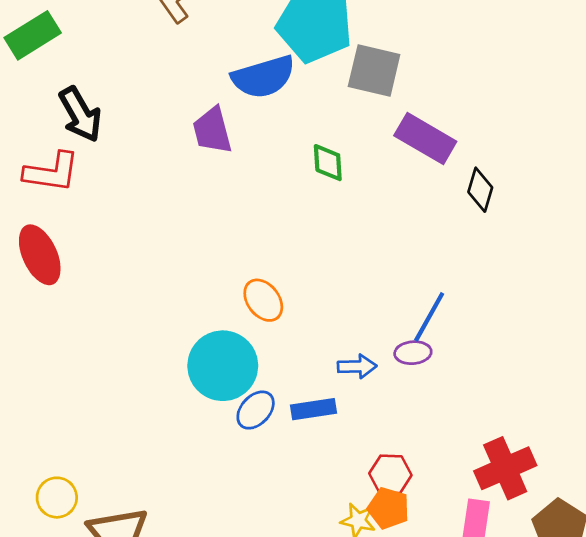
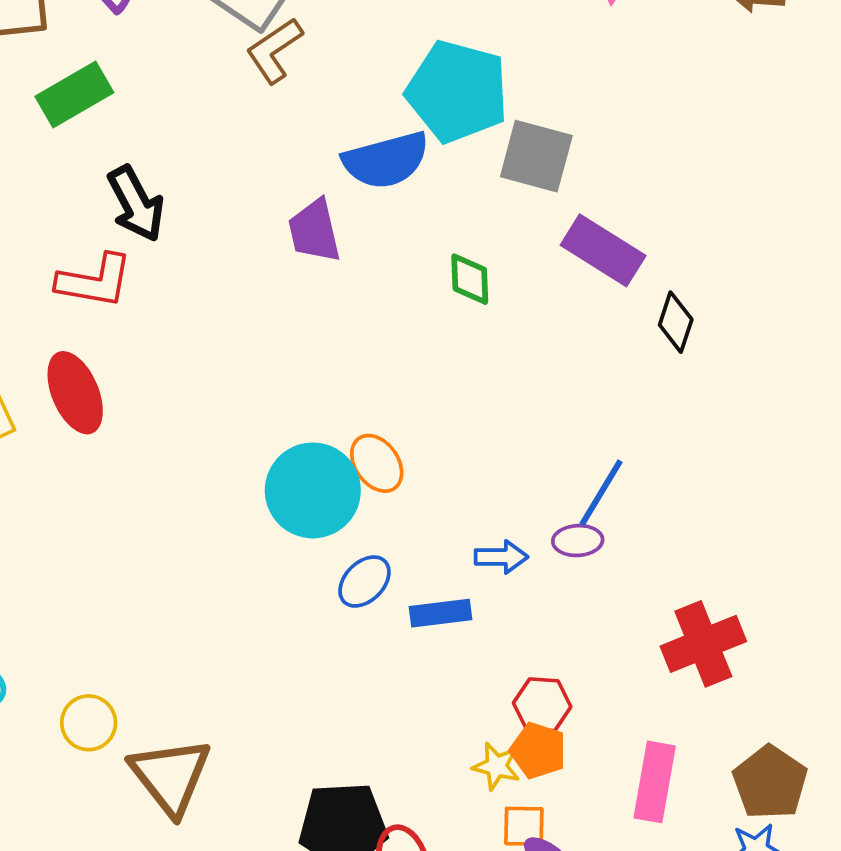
cyan circle: (223, 366) -> (313, 490), moved
blue ellipse: (256, 410) -> (364, 582), moved
red cross: (505, 468) -> (703, 644), moved

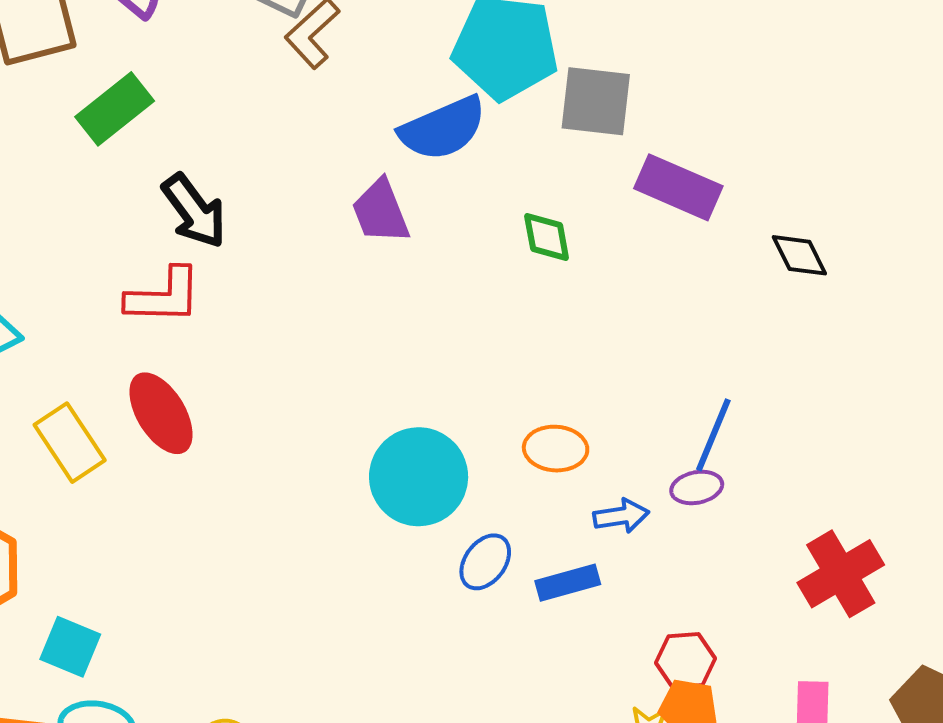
black diamond: (676, 322) -> (799, 255), moved, turned -36
orange ellipse: (377, 463) -> (556, 449), moved, turned -42

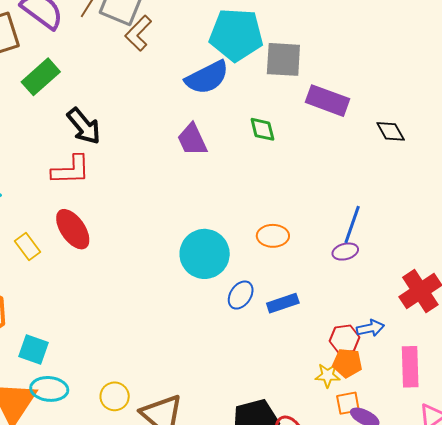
purple trapezoid: (381, 212) -> (192, 140), moved
yellow rectangle: (70, 443) -> (27, 247), size x0.7
blue arrow: (621, 516) -> (370, 328), moved

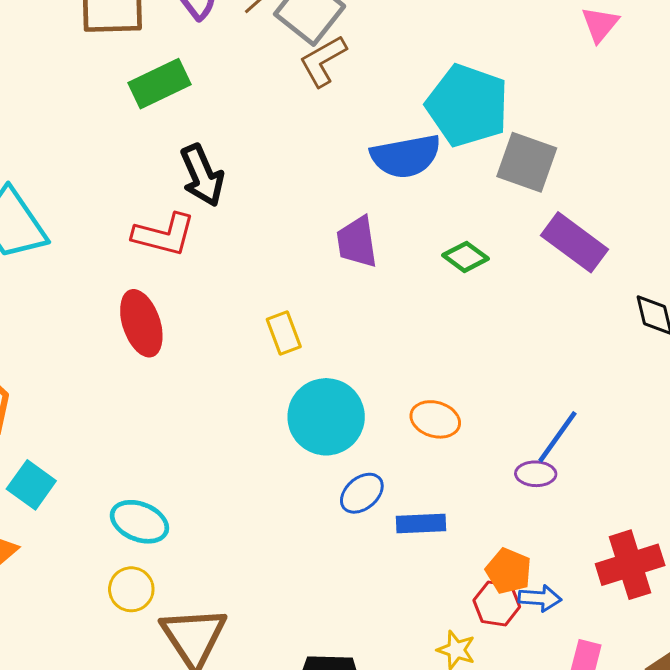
green diamond: (262, 129) -> (466, 257), turned -56
yellow rectangle: (27, 247) -> (284, 333), moved
orange pentagon: (347, 363) -> (508, 571), moved
cyan ellipse: (49, 389) -> (139, 522), moved

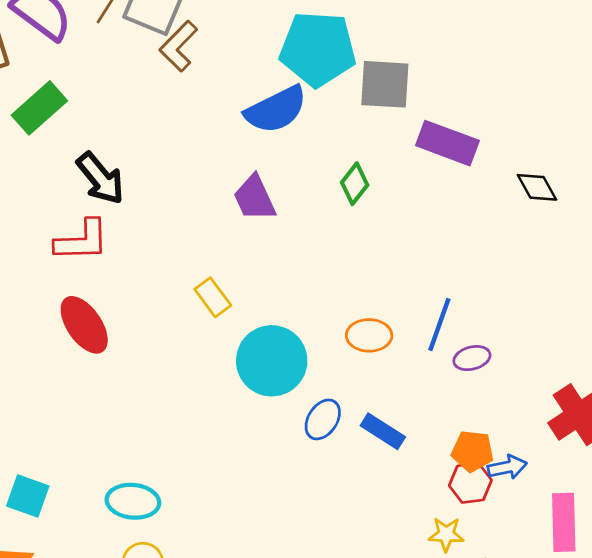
green diamond: (466, 257) -> (355, 184), turned -72
blue line: (558, 437) -> (439, 324), moved
blue rectangle: (421, 523) -> (383, 431), turned 51

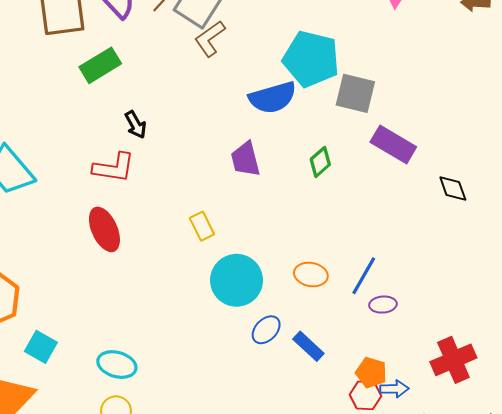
black arrow: (100, 178) -> (136, 125), size x0.7

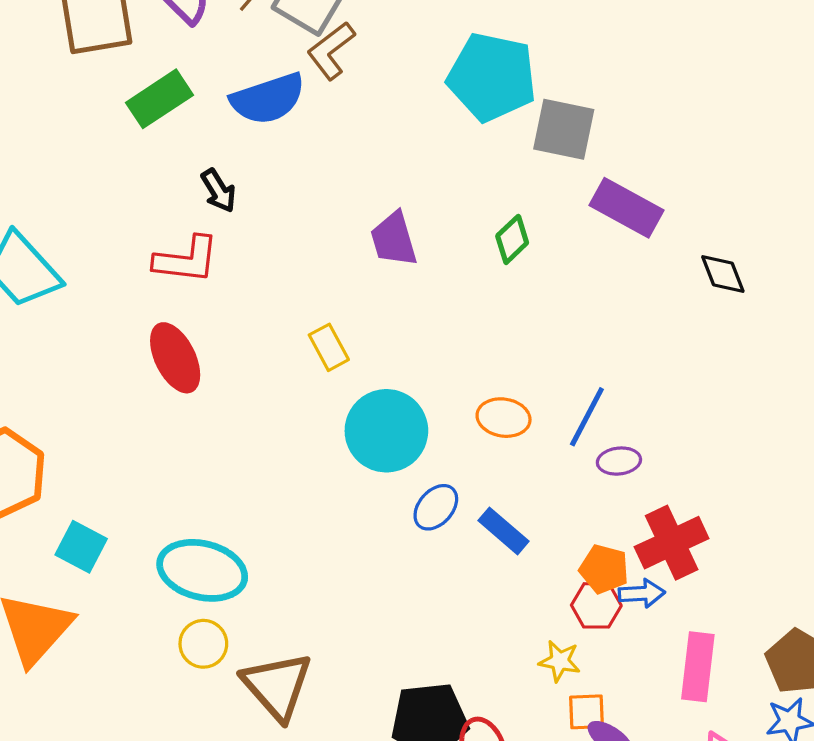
blue semicircle: (273, 98) -> (268, 99), moved
red cross: (453, 360) -> (672, 543), moved
cyan ellipse: (117, 365) -> (202, 570), size x1.4

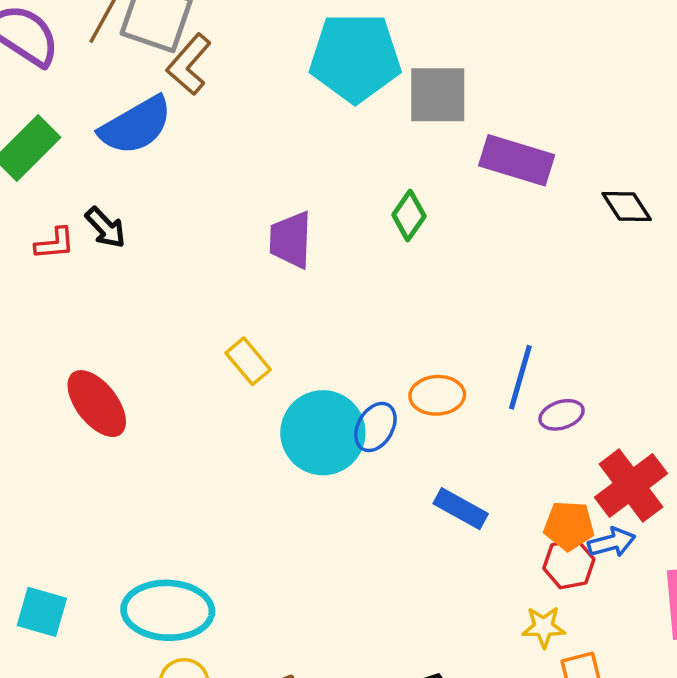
purple trapezoid: (394, 239) -> (291, 240), turned 30
red L-shape: (186, 260) -> (55, 243), moved, size x0.6
blue ellipse: (436, 507) -> (375, 427), moved

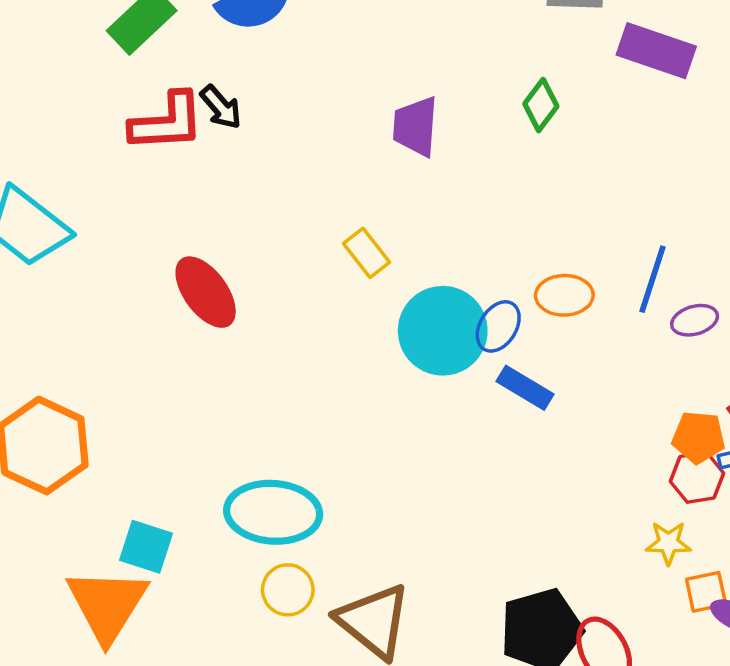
red L-shape: (55, 243) -> (167, 122), size x1.8
blue rectangle: (461, 509) -> (525, 388), moved
cyan square: (42, 612) -> (146, 547), moved

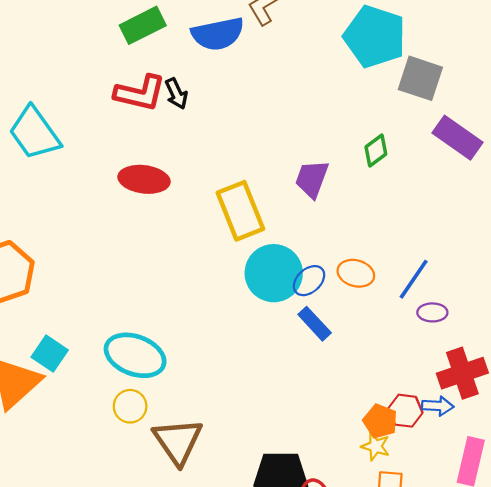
purple trapezoid: (415, 126) -> (312, 179), moved
yellow rectangle: (366, 253) -> (240, 211), size x1.8
red ellipse: (206, 292) -> (144, 179), moved, turned -63
orange pentagon: (699, 437) -> (380, 421), moved

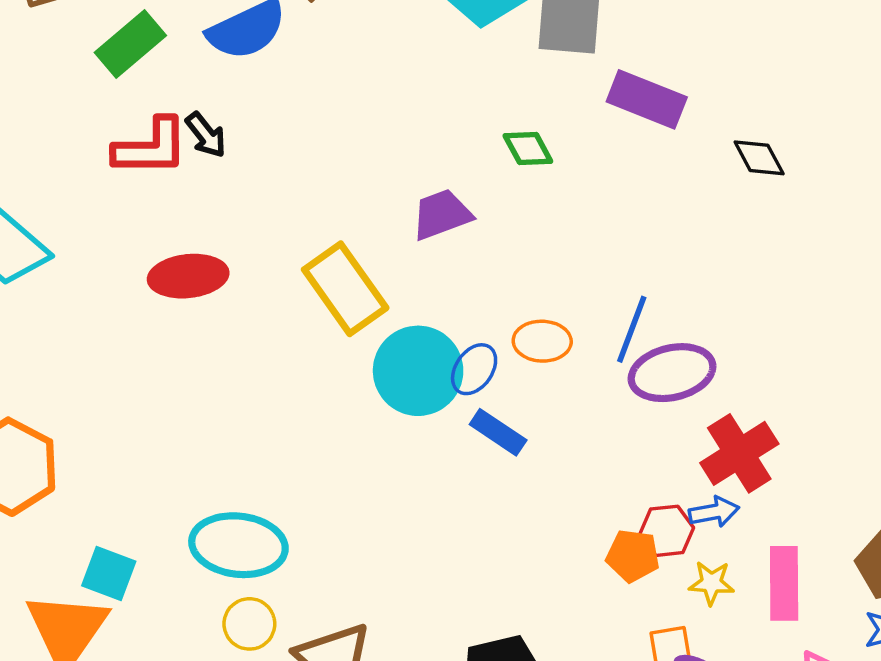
green diamond: (376, 151) -> (528, 149), turned -68
purple trapezoid: (312, 179) -> (442, 215), turned 63
purple ellipse: (432, 312) -> (672, 373), size x1.8
yellow star: (376, 446) -> (711, 583), moved

